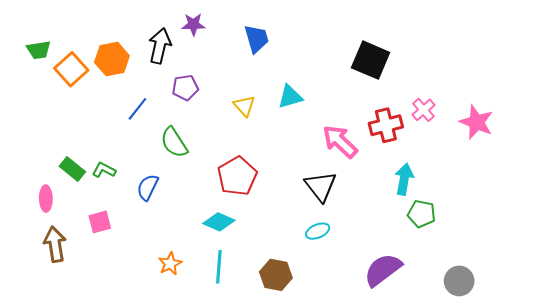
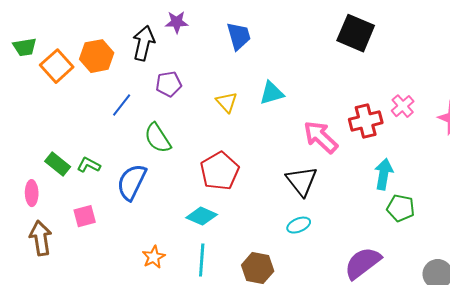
black square: (371, 60) -> (356, 33), moved
blue semicircle: (148, 187) -> (132, 182), size x1.4

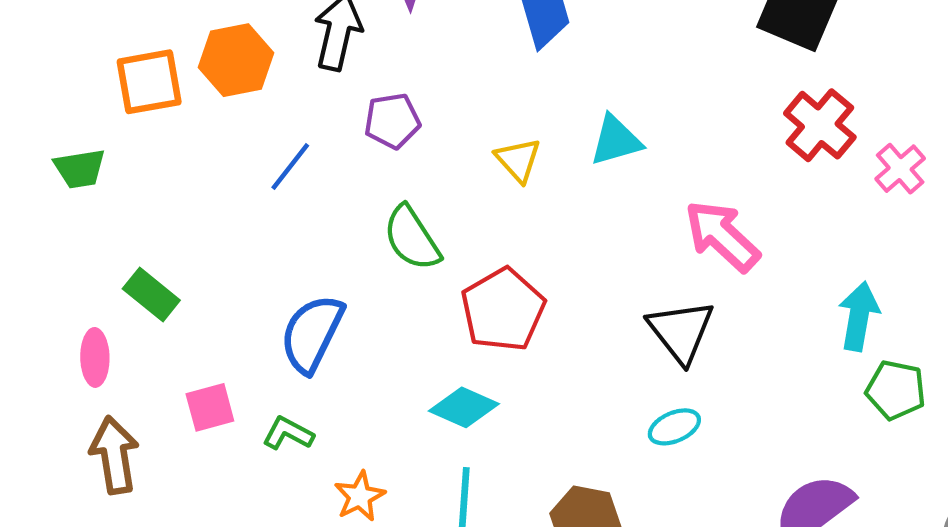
green trapezoid: (25, 47) -> (80, 169), moved
orange square: (57, 66) -> (149, 82), turned 32
red cross: (366, 121) -> (820, 125), moved, turned -36
green semicircle: (158, 138) -> (412, 238), moved
green L-shape: (89, 165) -> (288, 433), moved

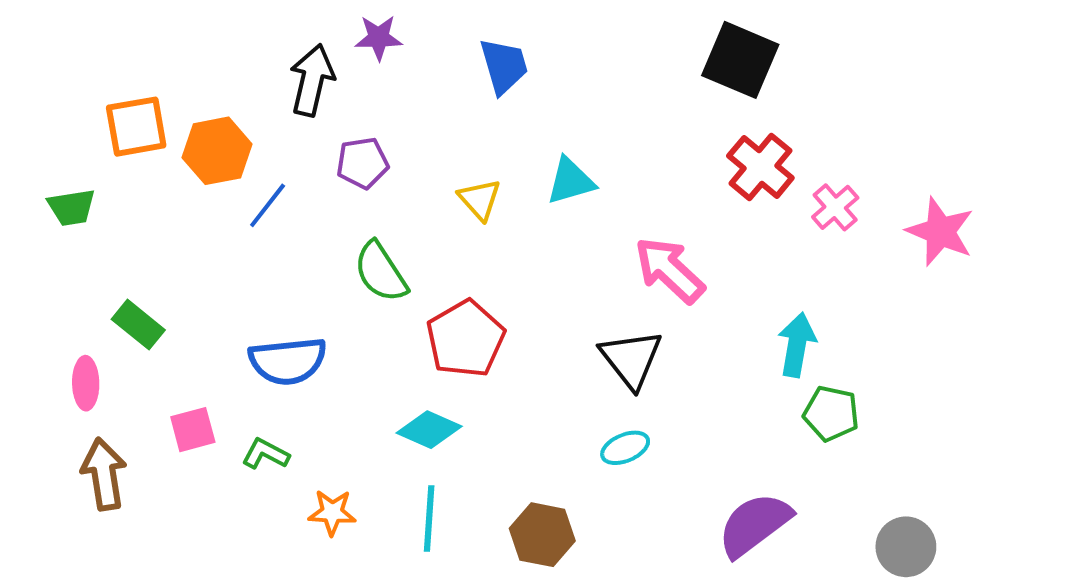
orange hexagon: (236, 60) -> (217, 151), moved
blue semicircle: (312, 334) -> (288, 361), turned -122
orange star: (360, 496) -> (332, 512), turned 30

